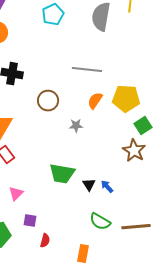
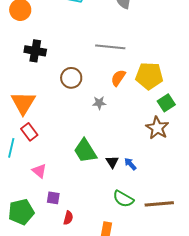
green trapezoid: (62, 174) -> (85, 151), turned 48
pink triangle: (16, 194) -> (39, 171), turned -35

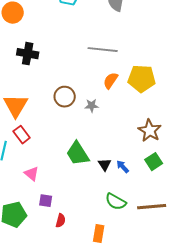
brown circle: (71, 78) -> (65, 97), moved
green square: (166, 103) -> (154, 162), moved

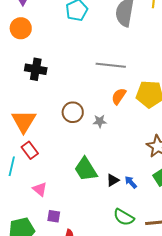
black triangle: (105, 165) -> (113, 180), turned 32

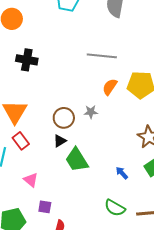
brown circle: (73, 112) -> (64, 118), moved
black triangle: (113, 180) -> (60, 141), moved

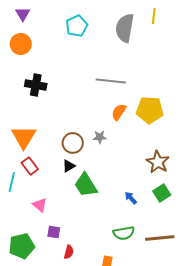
green semicircle: (115, 208) -> (124, 233), turned -40

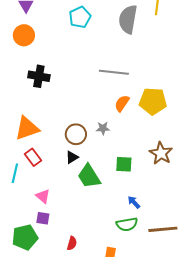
orange triangle: (24, 137) -> (27, 128), turned 40
green square: (162, 193) -> (124, 164), moved, turned 36
blue arrow: (131, 198) -> (134, 202), moved
purple square: (54, 232) -> (43, 218), moved

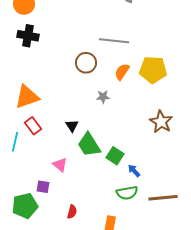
black cross: (39, 76) -> (28, 36), moved
brown circle: (76, 134) -> (86, 63), moved
black triangle: (72, 157) -> (72, 126), turned -32
green square: (124, 164) -> (115, 156), moved, turned 30
pink triangle: (43, 196) -> (60, 165), moved

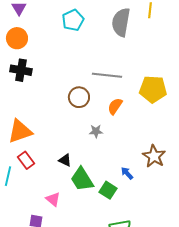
yellow pentagon: (153, 70) -> (153, 89), moved
black triangle: (72, 126) -> (65, 160), turned -32
blue arrow: (134, 171) -> (127, 173), moved

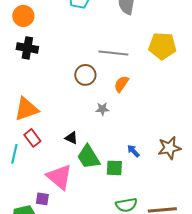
yellow pentagon: (153, 89) -> (162, 46), moved
brown star: (154, 156) -> (169, 148), moved, turned 30
green square: (108, 190) -> (114, 168), turned -30
pink triangle: (53, 199) -> (59, 177), size x1.8

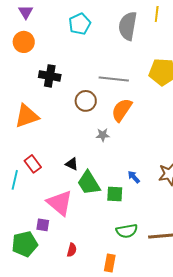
black cross: (27, 48) -> (50, 76), moved
orange semicircle: (121, 84) -> (122, 110), size x1.4
orange triangle: (26, 109) -> (27, 116), moved

